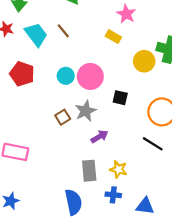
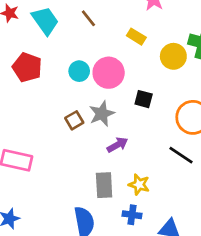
brown line: (63, 31) -> (88, 18), moved
yellow rectangle: (113, 37) -> (136, 37), moved

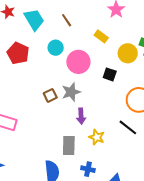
cyan circle: (79, 71) -> (56, 48), moved
black square: (144, 99) -> (110, 74), moved
purple arrow: (117, 145) -> (81, 116), turned 112
yellow star: (139, 185) -> (97, 137), moved

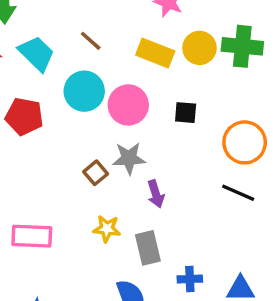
yellow rectangle: (101, 36) -> (155, 53), size x1.5
cyan circle: (56, 48) -> (84, 91), size x1.5
yellow circle: (128, 53) -> (200, 48), moved
gray star: (71, 92) -> (129, 158), turned 30
yellow star: (97, 137) -> (107, 229), moved

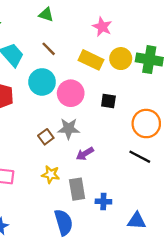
purple arrow: (156, 194) -> (85, 154), turned 72
blue cross: (190, 279) -> (103, 202), moved

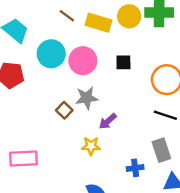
brown line: (49, 49) -> (67, 16), moved
yellow star: (51, 174) -> (91, 146), moved
gray rectangle: (77, 189) -> (161, 150), moved

